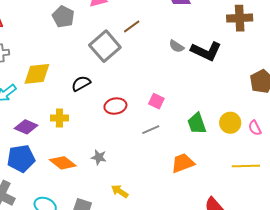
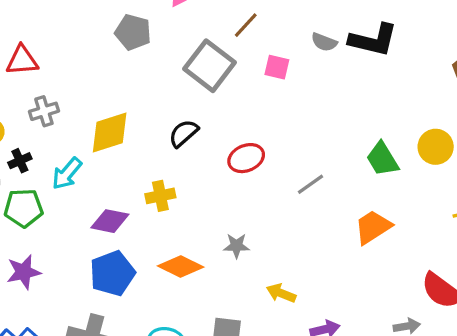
pink square: (156, 101) -> (277, 67), moved

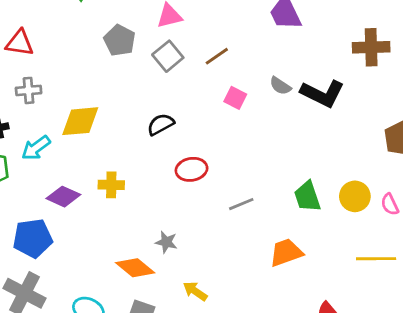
gray square: (209, 66) -> (168, 56), moved, size x0.7
black semicircle: (184, 133) -> (161, 124), moved
orange diamond: (181, 266) -> (135, 268), moved
blue pentagon: (112, 273) -> (33, 238), moved

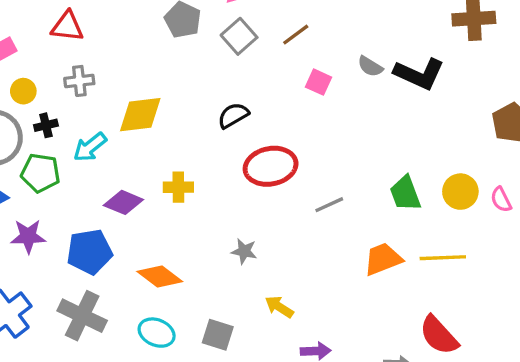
red ellipse: (191, 169) -> (271, 166), size x1.4
yellow line: (376, 259) -> (443, 258), moved
orange diamond: (135, 268) -> (160, 276), moved

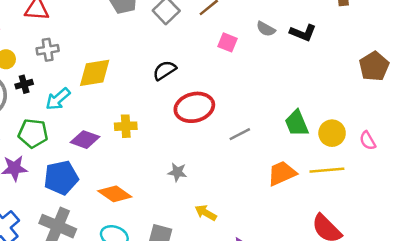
black L-shape: (419, 74) -> (303, 33), size x0.7
green pentagon: (40, 173) -> (33, 133), moved
yellow circle: (460, 192) -> (332, 133), moved
pink semicircle: (501, 200) -> (368, 141), moved

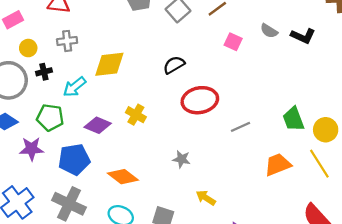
yellow cross: (126, 126) -> (136, 115), turned 30
yellow line: (327, 170) -> (319, 164), turned 60

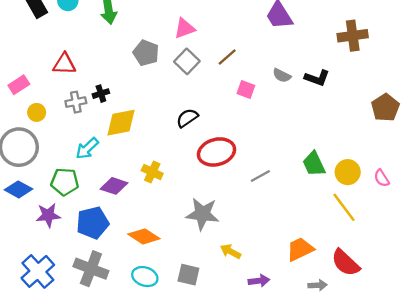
black cross: (44, 72) -> (101, 94), moved
gray star: (181, 159) -> (202, 214), size x1.8
orange trapezoid: (278, 165) -> (300, 249), moved

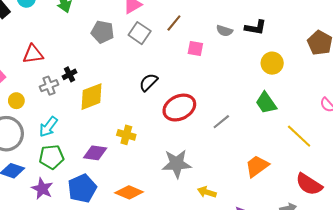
cyan arrow: (87, 148) -> (48, 127), moved
yellow circle: (348, 172) -> (272, 63), moved
purple star: (48, 215) -> (42, 189), turned -30
orange trapezoid: (300, 249) -> (257, 166), moved

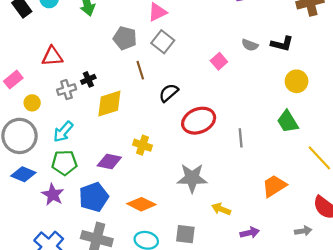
brown line: (174, 23) -> (140, 70), moved, turned -60
pink square: (195, 48) -> (219, 61), turned 35
gray line: (221, 122) -> (241, 138), turned -60

